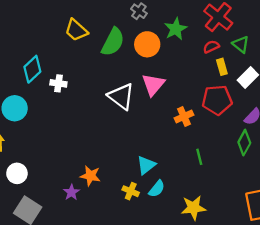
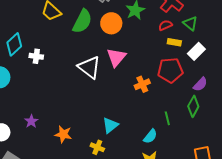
yellow rectangle: (222, 67) -> (174, 42), turned -64
green line: (199, 157) -> (167, 118), moved
cyan semicircle: (157, 189) -> (150, 136), moved
purple star: (71, 192) -> (31, 121), moved

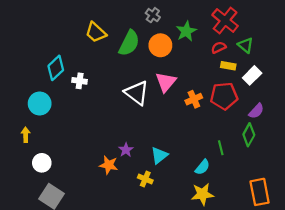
orange cross: (142, 84) -> (194, 99), moved
purple star: (31, 121) -> (126, 150), moved

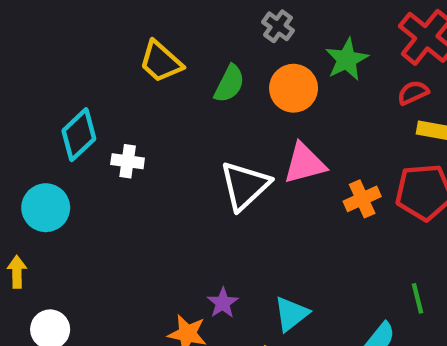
green semicircle: (129, 43) -> (229, 84), size x0.7
pink triangle: (166, 82) -> (305, 163), turned 35
white triangle: (137, 93) -> (245, 186), turned 40

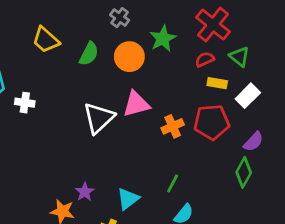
green line: (417, 298) -> (173, 183), moved, turned 42

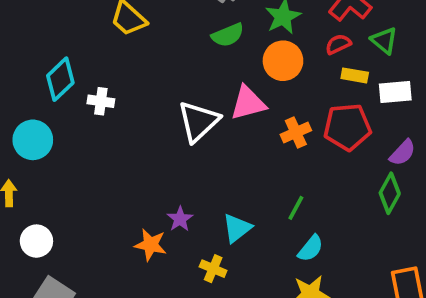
green semicircle: (89, 54) -> (228, 35), moved, turned 40
orange circle: (129, 57) -> (283, 61), moved
white rectangle: (248, 96) -> (395, 92), turned 40

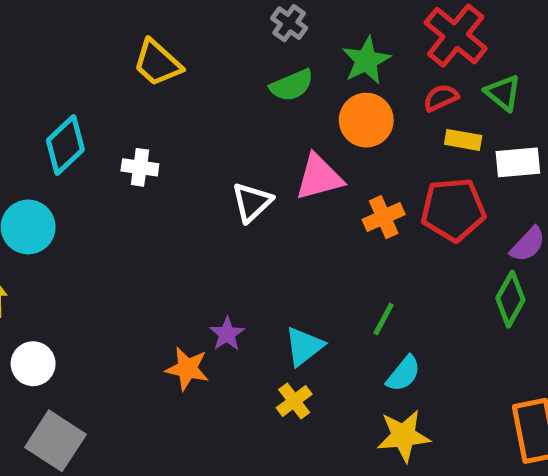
white cross: (101, 101) -> (140, 167), moved
white triangle: (198, 121) -> (252, 202), size x0.7
yellow cross: (213, 269) -> (294, 401), moved, turned 30

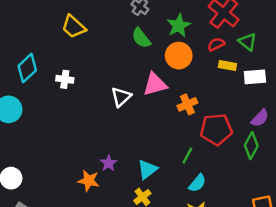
green semicircle: (292, 85) -> (141, 38), turned 75
red pentagon: (453, 210) -> (216, 129), moved

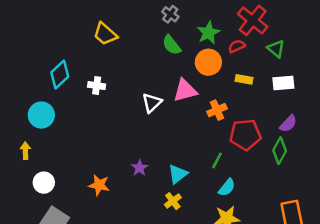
red semicircle: (216, 44) -> (237, 46), moved
yellow rectangle: (227, 66) -> (244, 79), moved
orange star: (89, 181) -> (99, 185), moved

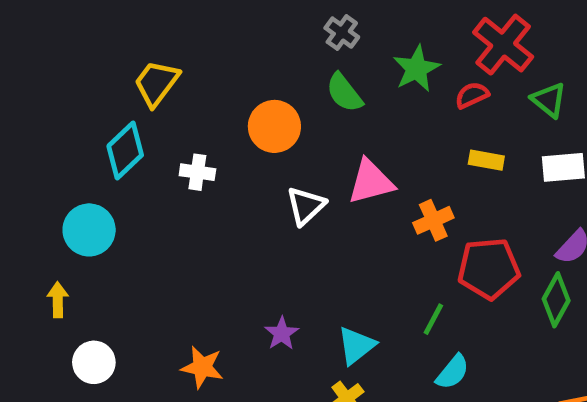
yellow trapezoid: (105, 34) -> (156, 83), moved, turned 85
orange circle: (208, 62) -> (274, 126), moved

